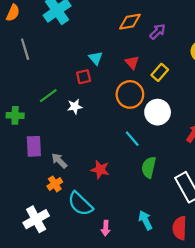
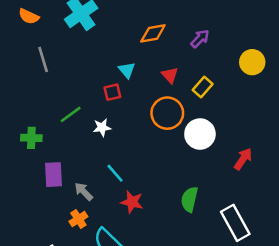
orange semicircle: (13, 13) -> (29, 16), turned 91
orange diamond: (130, 22) -> (153, 33), moved
cyan line: (132, 139) -> (115, 173), moved

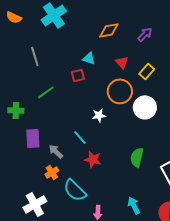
gray line: (43, 60) -> (35, 56), moved
cyan triangle: (127, 70) -> (89, 58), turned -32
white star: (102, 127) -> (99, 115), moved

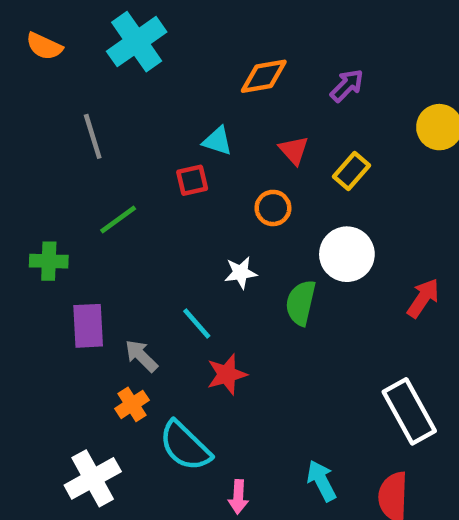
orange circle: (120, 91) -> (273, 208), moved, size x0.6
green semicircle: (137, 157) -> (301, 303), moved
red star: (93, 159) -> (227, 374), turned -30

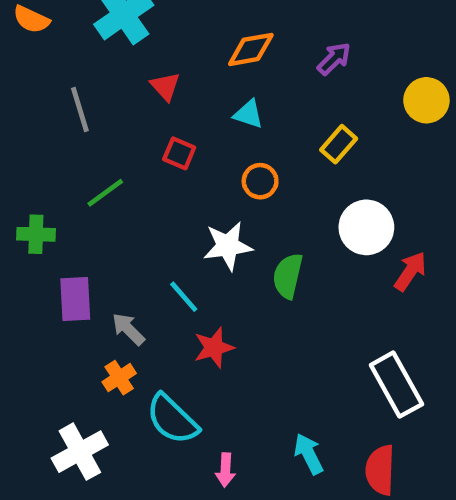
cyan triangle: (218, 141) -> (249, 114), moved
red triangle: (294, 150) -> (165, 86), moved
red square: (192, 180) -> (179, 153), turned 36
white circle: (347, 254) -> (366, 227), moved
white star: (241, 273) -> (228, 246), size x1.5

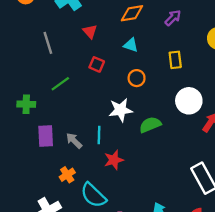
yellow rectangle: (339, 144) -> (175, 60), turned -48
green semicircle: (288, 276) -> (150, 125), turned 55
cyan line: (184, 297) -> (99, 135), turned 42
gray arrow: (128, 329) -> (74, 141), moved

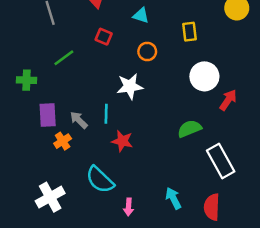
green semicircle: (150, 125) -> (189, 129), moved
red star: (114, 160) -> (122, 141), turned 30
orange cross: (67, 175) -> (63, 141), moved

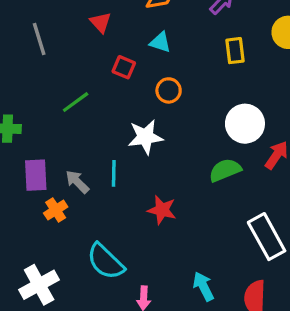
yellow rectangle: (189, 32) -> (235, 51), moved
red square: (104, 37) -> (124, 67), moved
green line: (64, 58) -> (76, 102), moved
green semicircle: (189, 129) -> (225, 170), moved
red star: (122, 141) -> (162, 210), moved

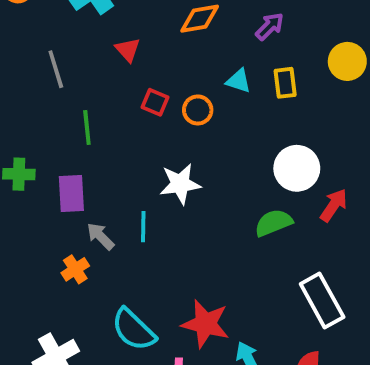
cyan triangle: (160, 42) -> (238, 81), moved
orange circle: (169, 90) -> (198, 110), moved
green line: (76, 102) -> (87, 127), moved, turned -60
purple rectangle: (36, 175) -> (71, 194), moved
red star: (162, 210) -> (205, 324), moved, size x1.4

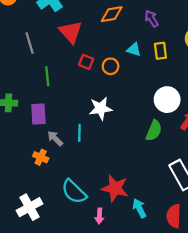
purple arrow: (270, 26) -> (152, 19), turned -77
red triangle: (128, 50) -> (71, 32), size x1.6
green semicircle: (273, 223) -> (154, 131), turned 135
orange cross: (75, 269) -> (41, 157), turned -32

